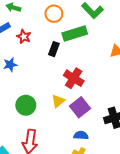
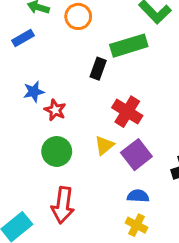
orange circle: (54, 14) -> (78, 16), moved
red star: (24, 37) -> (55, 110), moved

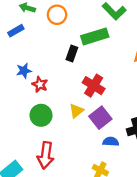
blue semicircle: (138, 196) -> (111, 142), moved

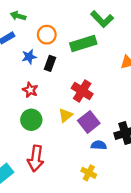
orange circle: (57, 15) -> (47, 35), moved
black rectangle: (72, 54) -> (50, 63), moved
blue star: (24, 71) -> (29, 57), moved

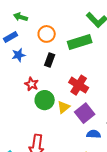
blue star: (29, 57) -> (19, 55), moved
green circle: (31, 120) -> (45, 100), moved

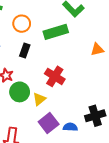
purple square: (85, 113) -> (49, 123), moved

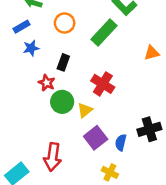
green rectangle: (56, 32) -> (104, 33), turned -30
black rectangle: (25, 51) -> (63, 62), moved
blue semicircle: (70, 127) -> (121, 142), turned -80

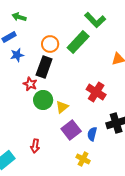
orange circle: (65, 23) -> (50, 44), moved
black rectangle: (63, 62) -> (44, 67), size x1.5
red cross: (103, 84) -> (96, 92), moved
red arrow: (53, 157) -> (35, 146), size x0.6

